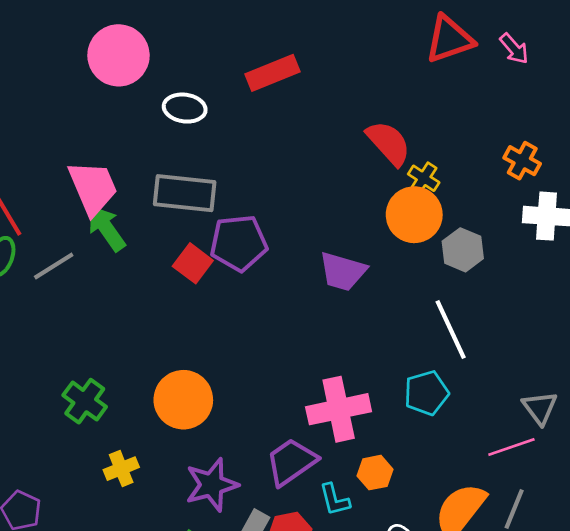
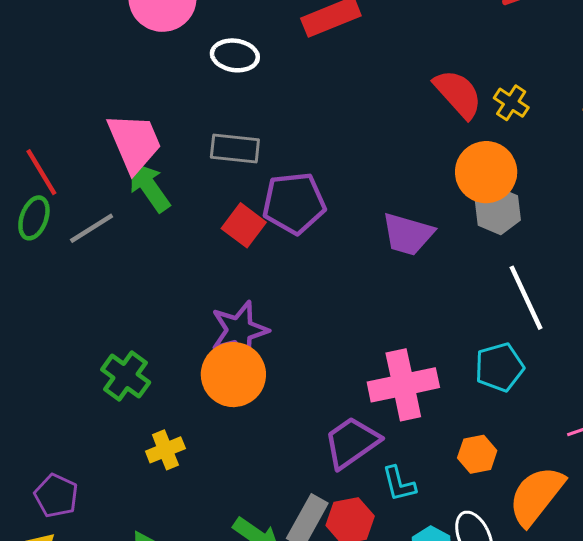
yellow cross: (424, 178) -> (511, 103), moved
gray rectangle: (185, 193) -> (235, 148), size x0.7
gray hexagon: (463, 250) -> (498, 211), moved
orange hexagon: (375, 473) -> (477, 454), moved
purple star: (212, 485) -> (239, 330), moved

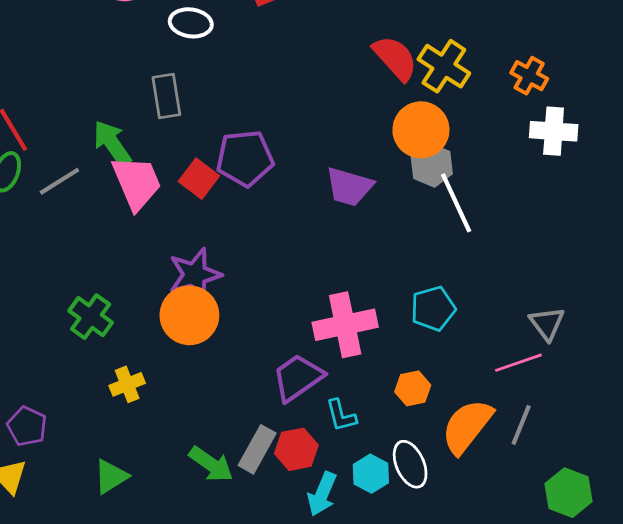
yellow cross: (511, 103) -> (444, 66), size x1.6
pink trapezoid: (134, 143) -> (137, 183), moved
gray rectangle: (235, 148) -> (166, 96), moved, turned 75
white line: (526, 298) -> (456, 203), moved

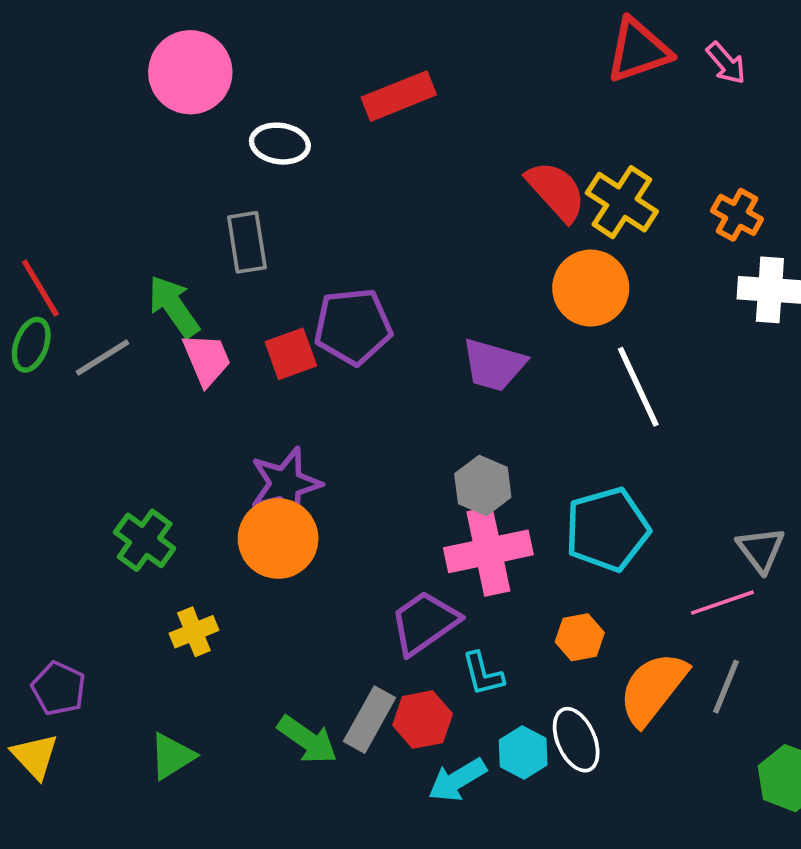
gray hexagon: (432, 165) -> (483, 486), moved
red square: (199, 179) -> (291, 354), turned 33
pink trapezoid: (137, 183) -> (207, 359), size x0.7
cyan pentagon: (433, 309) -> (607, 529), size x1.4
cyan arrow: (322, 494) -> (457, 780), turned 36

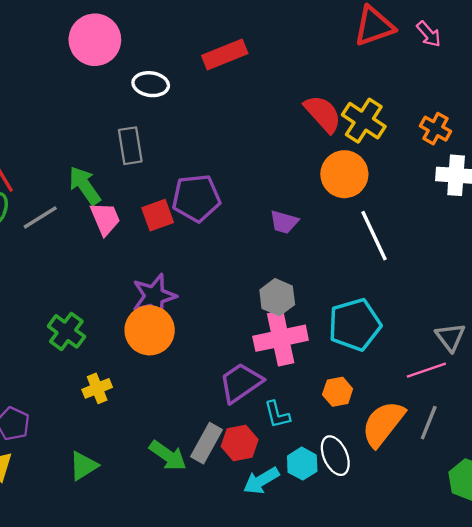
purple trapezoid: (494, 365) -> (284, 222), size x0.7

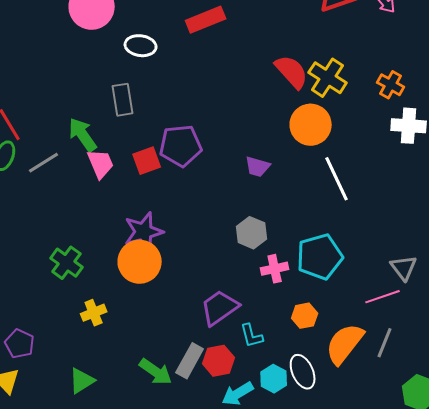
pink cross: (281, 338) -> (275, 269), moved, size x0.6

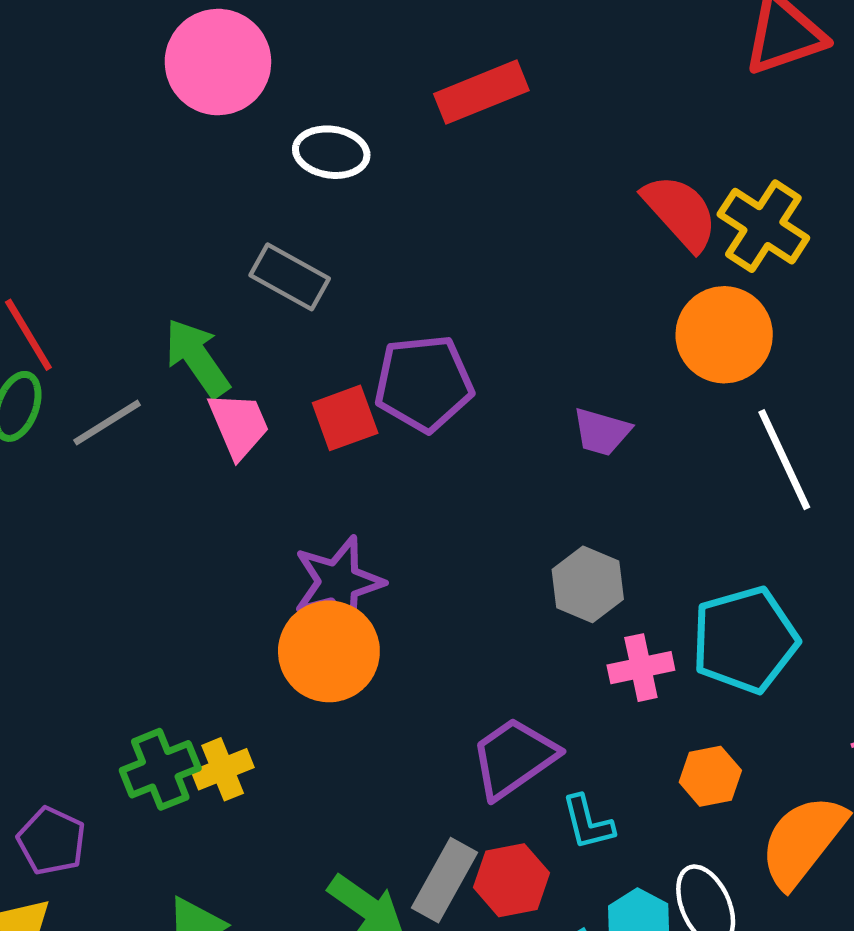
gray rectangle: (123, 100) -> (290, 277), turned -52
green cross: (67, 263) -> (160, 769), moved, turned 32

